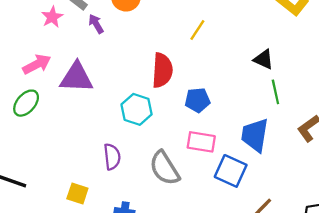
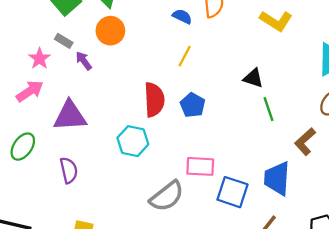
pink arrow: (37, 64) -> (30, 91), moved
blue pentagon: (197, 100) -> (193, 105), moved, turned -30
blue trapezoid: (255, 135) -> (277, 178), moved
purple semicircle: (112, 157) -> (69, 170), moved
gray semicircle: (165, 168) -> (167, 196), turned -90

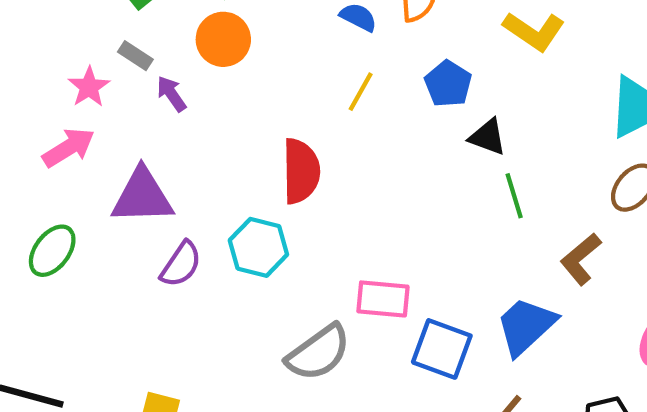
blue pentagon: (193, 105) -> (448, 84), moved
purple semicircle: (69, 170) -> (181, 264), moved, turned 45
blue trapezoid: (277, 178) -> (526, 326), turned 42

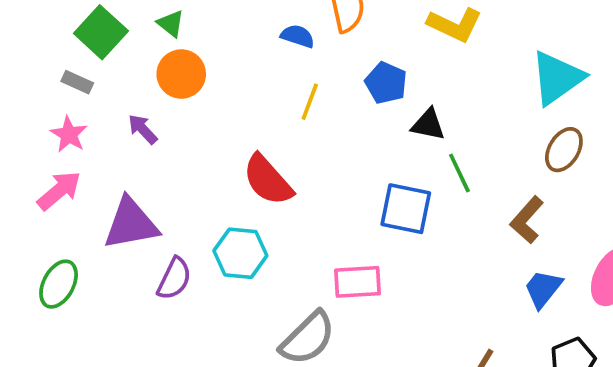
gray rectangle: (135, 56) -> (77, 82), moved
red semicircle: (301, 171) -> (268, 180), turned 148
blue trapezoid: (526, 326) -> (543, 289), moved, size x0.7
blue square: (442, 349) -> (406, 209), moved

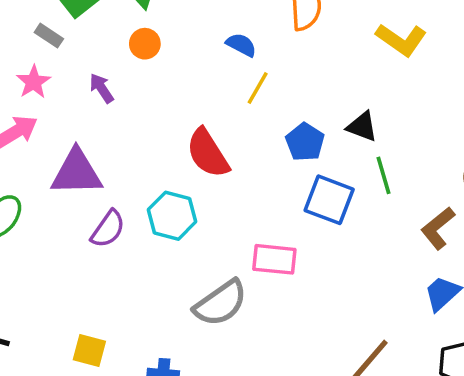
blue semicircle: (298, 36) -> (241, 45), moved
orange circle: (181, 74) -> (145, 44), size x0.7
blue pentagon: (386, 83) -> (305, 142), moved

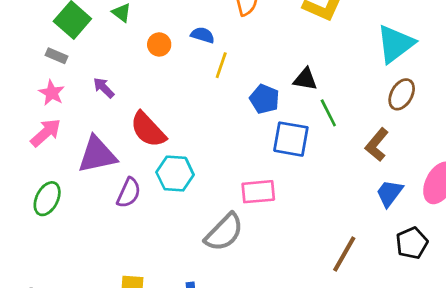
orange circle: (145, 44) -> (159, 44), moved
red semicircle: (208, 153) -> (148, 130), moved

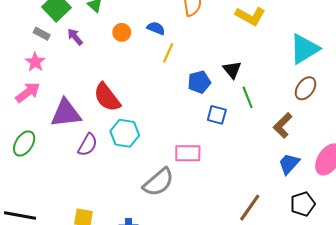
black triangle: (305, 79) -> (232, 70), turned 36
purple arrow: (104, 88) -> (75, 37), moved
blue pentagon: (264, 99) -> (199, 82), turned 30
blue square: (291, 139) -> (217, 115), size x0.7

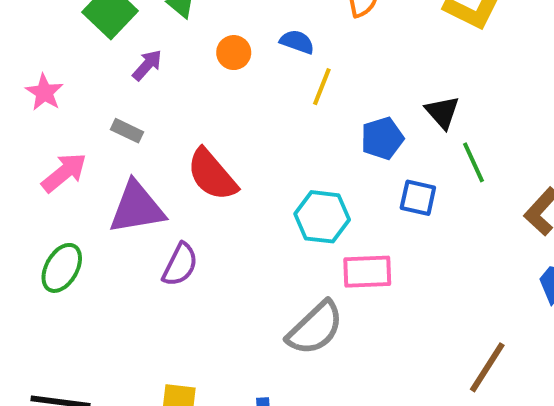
gray rectangle: (42, 34) -> (127, 131), moved
purple arrow: (75, 37) -> (147, 65), turned 84
pink star: (35, 62) -> (44, 92), moved
cyan hexagon: (125, 133) -> (322, 217), moved

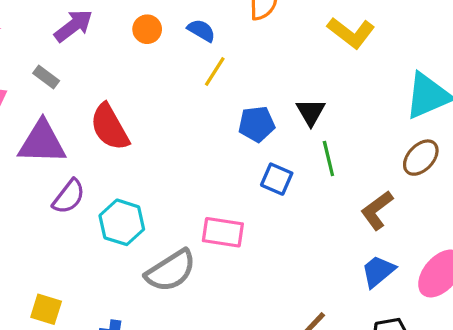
purple arrow: (147, 65) -> (73, 26), size x1.4
cyan hexagon: (322, 217) -> (122, 222), moved

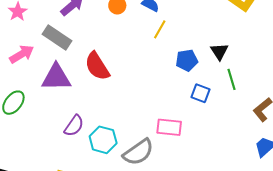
gray rectangle: (46, 77) -> (57, 37), size x1.8
purple semicircle: (69, 197) -> (74, 126), moved
cyan hexagon: (122, 222) -> (103, 140), moved

